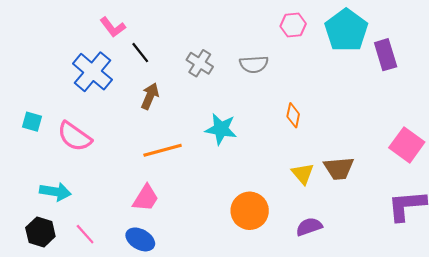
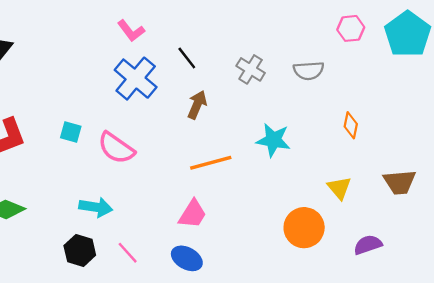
pink L-shape: (113, 27) -> (131, 31), moved
yellow triangle: (303, 174) -> (339, 188), moved

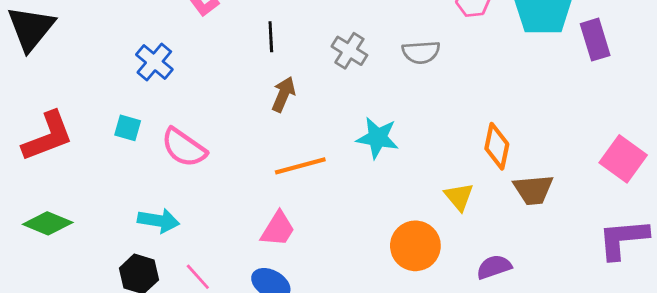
black line: (187, 58) -> (271, 37), turned 35
blue cross: (136, 79) -> (154, 62), moved, size x0.7
orange diamond: (351, 125) -> (497, 146), moved, size x1.4

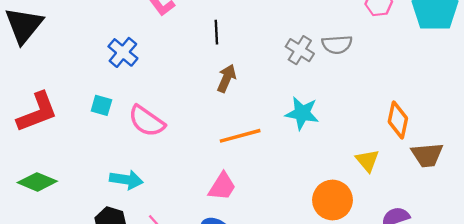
gray cross: (349, 51) -> (300, 50), moved

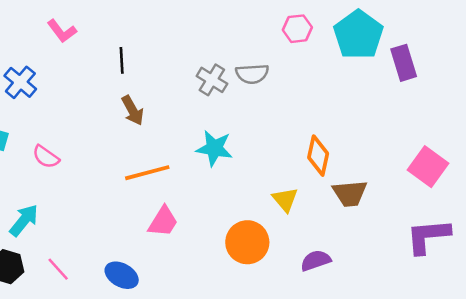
brown arrow: (227, 78) -> (133, 110), turned 128
pink semicircle: (147, 121) -> (46, 157), size x0.7
cyan arrow: (126, 180) -> (24, 220), turned -60
pink trapezoid: (222, 186) -> (163, 221), moved

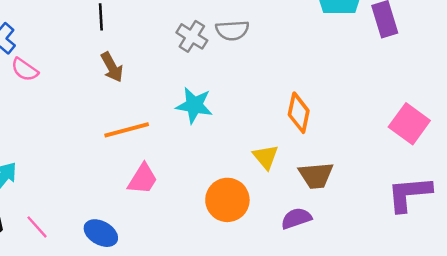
pink semicircle: (46, 157) -> (25, 70), moved
brown trapezoid: (350, 193) -> (316, 175), moved

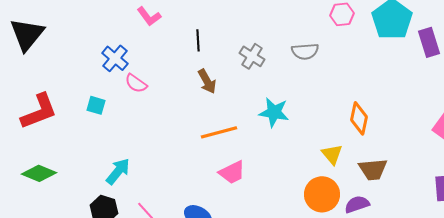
gray cross: (192, 36) -> (252, 56), moved
pink trapezoid: (143, 179) -> (232, 172), turned 32
orange circle: (227, 200) -> (322, 194), moved

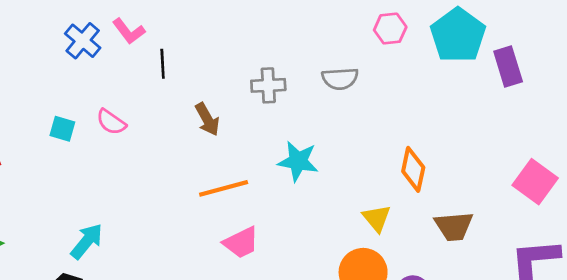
black line: (198, 40) -> (163, 64), moved
gray cross: (252, 56) -> (268, 85), turned -35
blue cross: (115, 58) -> (83, 41), moved
cyan square: (96, 105) -> (62, 129), moved
brown trapezoid: (373, 169) -> (454, 226), moved

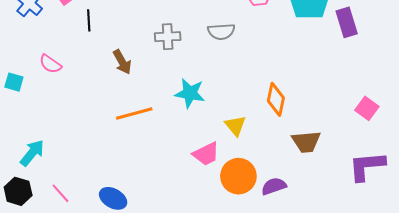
cyan square: (62, 129) -> (14, 82), moved
pink square: (535, 182) -> (367, 108), size x0.7
yellow triangle: (377, 218) -> (235, 126), moved
pink trapezoid: (241, 243) -> (206, 154), moved

